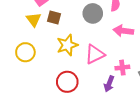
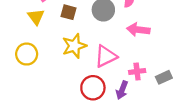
brown square: (54, 18) -> (68, 12), moved
red circle: (67, 82) -> (93, 88), moved

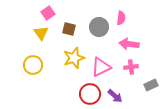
pink cross: (137, 71) -> (131, 67), moved
purple arrow: (122, 90) -> (115, 96), turned -70

